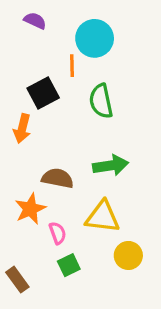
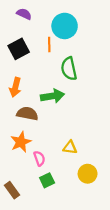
black square: (43, 93) -> (19, 49), moved
green arrow: (111, 165) -> (53, 96), moved
brown semicircle: (58, 178) -> (27, 114), moved
yellow triangle: (103, 217) -> (70, 147), size x0.6

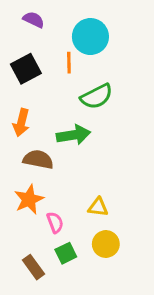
green semicircle: (69, 69) -> (97, 96), turned -105
yellow circle: (88, 174) -> (106, 244), moved
brown rectangle: (12, 190) -> (34, 267), moved

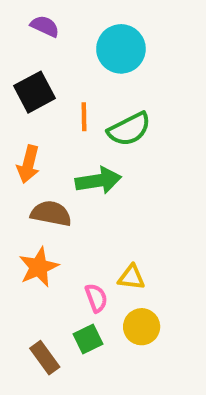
orange line: (69, 63) -> (84, 117), moved
pink semicircle: (55, 222) -> (96, 298), moved

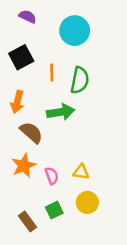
green semicircle: (129, 129) -> (80, 80), turned -52
brown semicircle: (51, 214) -> (31, 132), turned 30
pink semicircle: (96, 298) -> (52, 176), moved

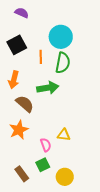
cyan circle: (75, 31) -> (61, 37), moved
pink semicircle: (52, 176) -> (46, 145), moved
yellow circle: (87, 202) -> (65, 177), moved

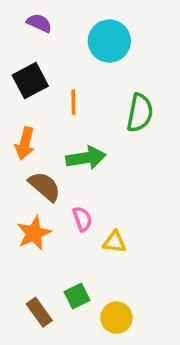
cyan circle: (61, 37) -> (109, 41), moved
green semicircle: (63, 63) -> (140, 113), moved
pink semicircle: (46, 145) -> (82, 219), moved

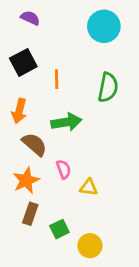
cyan circle: (109, 41) -> (104, 26), moved
brown rectangle: (39, 312) -> (30, 214), moved, turned 55

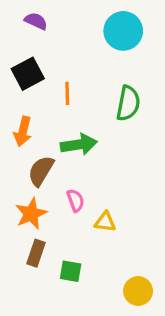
brown semicircle: (34, 144) -> (41, 171), turned -100
green square: (59, 229) -> (71, 271), turned 36
yellow circle: (90, 246) -> (138, 291), moved

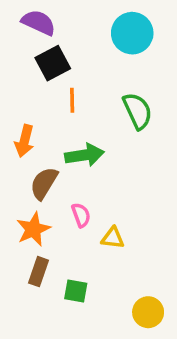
purple semicircle: (36, 21) -> (39, 23), size x1.4
black square: (28, 74) -> (53, 63), moved
green semicircle: (128, 103) -> (137, 111), turned -36

